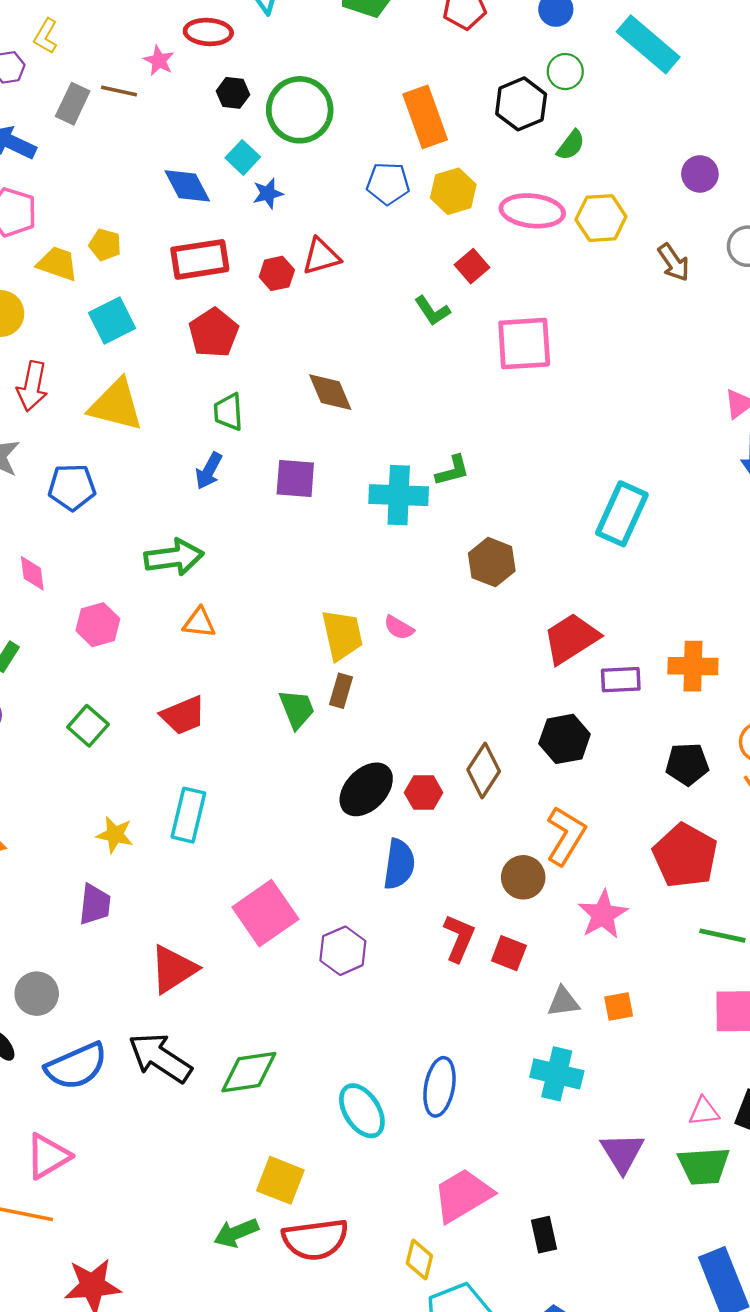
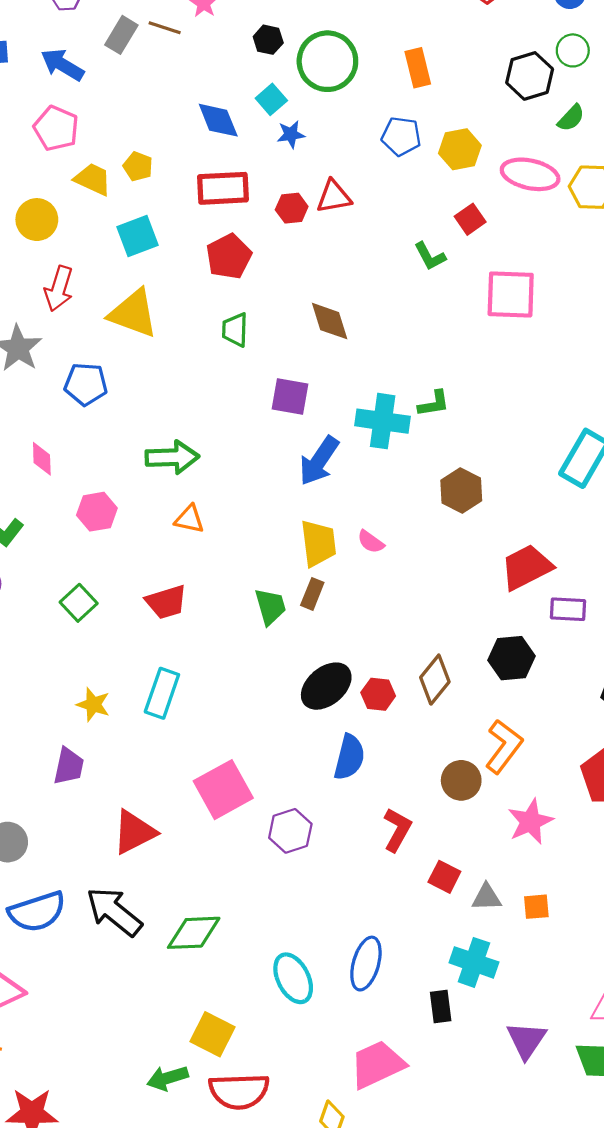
orange rectangle: (425, 117) -> (418, 68), moved, size x0.7
blue arrow: (209, 471) -> (319, 461), moved, size x1.5
red square: (509, 953) -> (444, 877), moved
black rectangle: (544, 1235) -> (441, 1006), moved

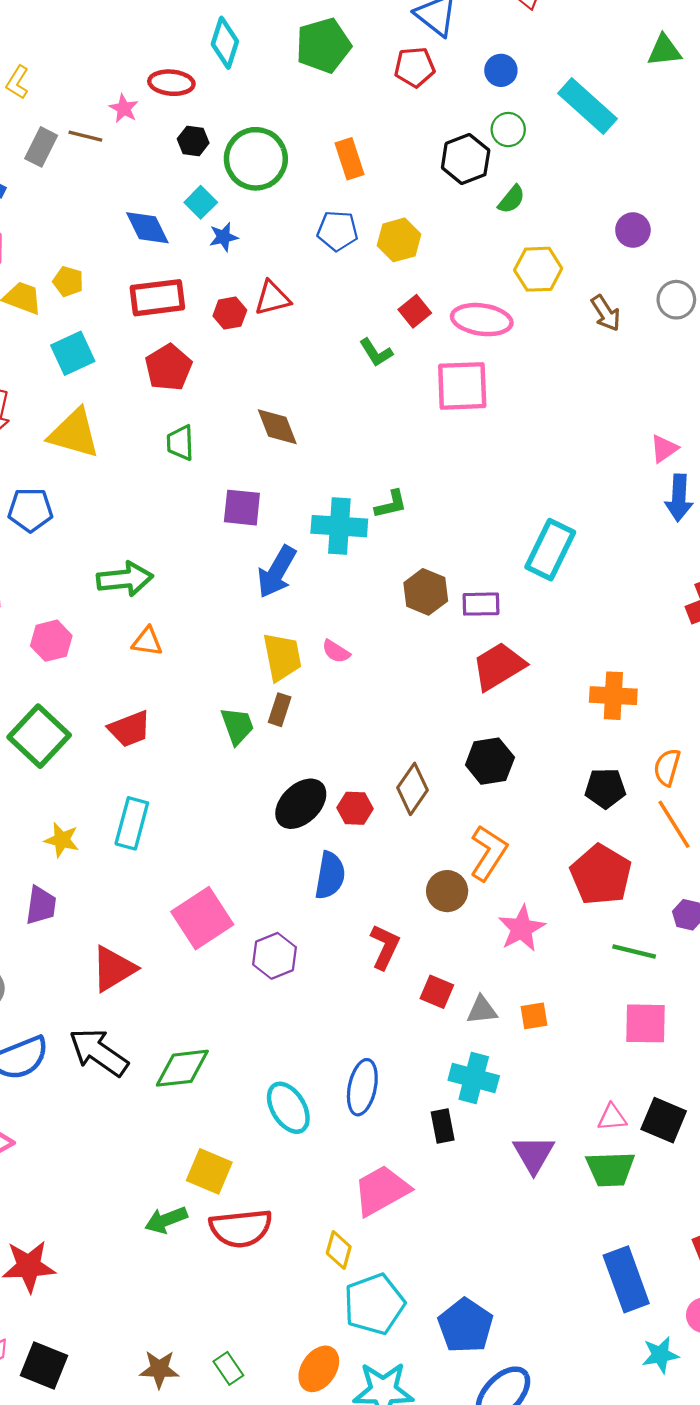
pink ellipse: (530, 174) -> (482, 320), moved
green square: (79, 603) -> (39, 736), size x1.6
purple rectangle: (568, 609) -> (481, 604), moved

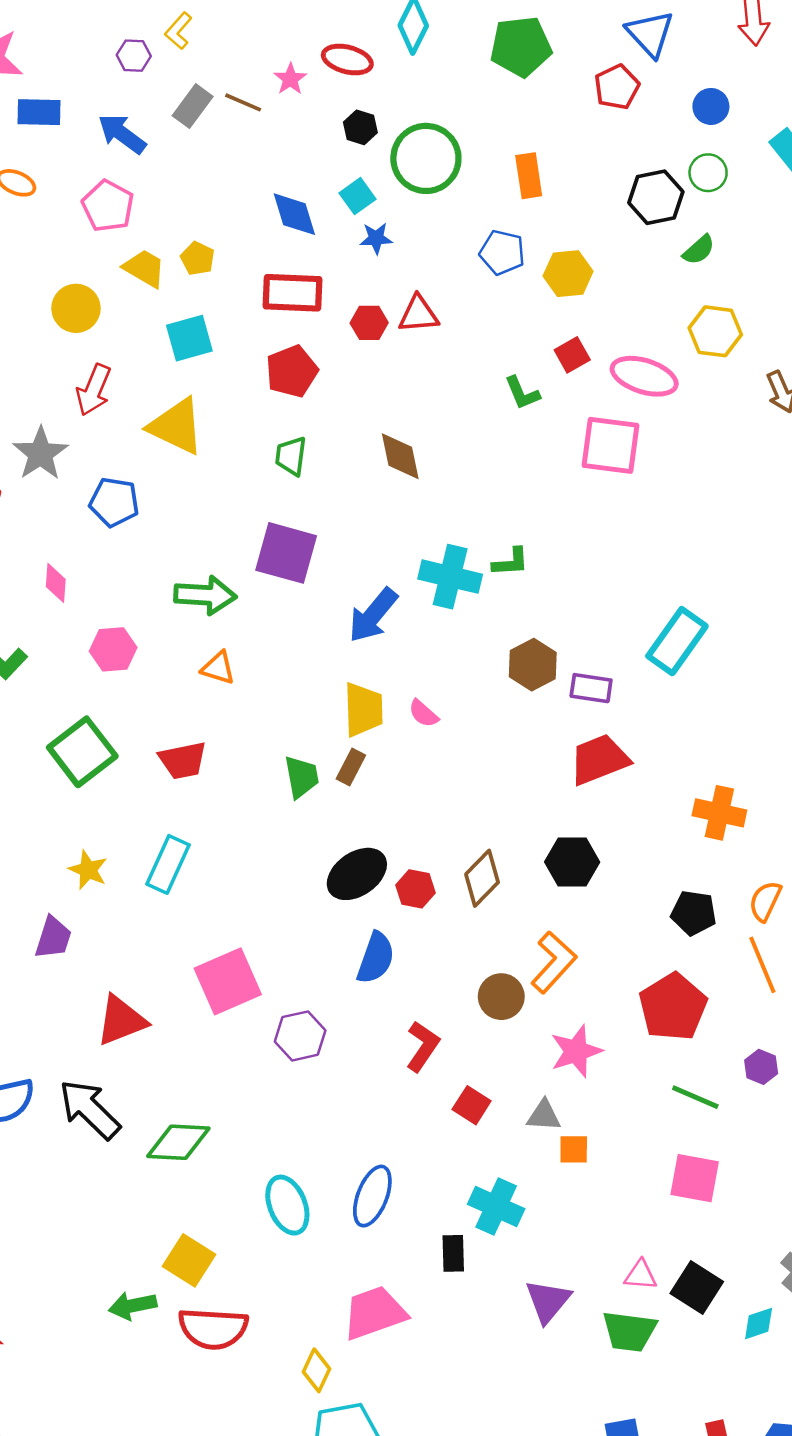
red pentagon: (415, 67) -> (617, 87), turned -30
purple square: (242, 508) -> (286, 553), moved, size x1.4
gray triangle: (482, 1010) -> (544, 1116), moved

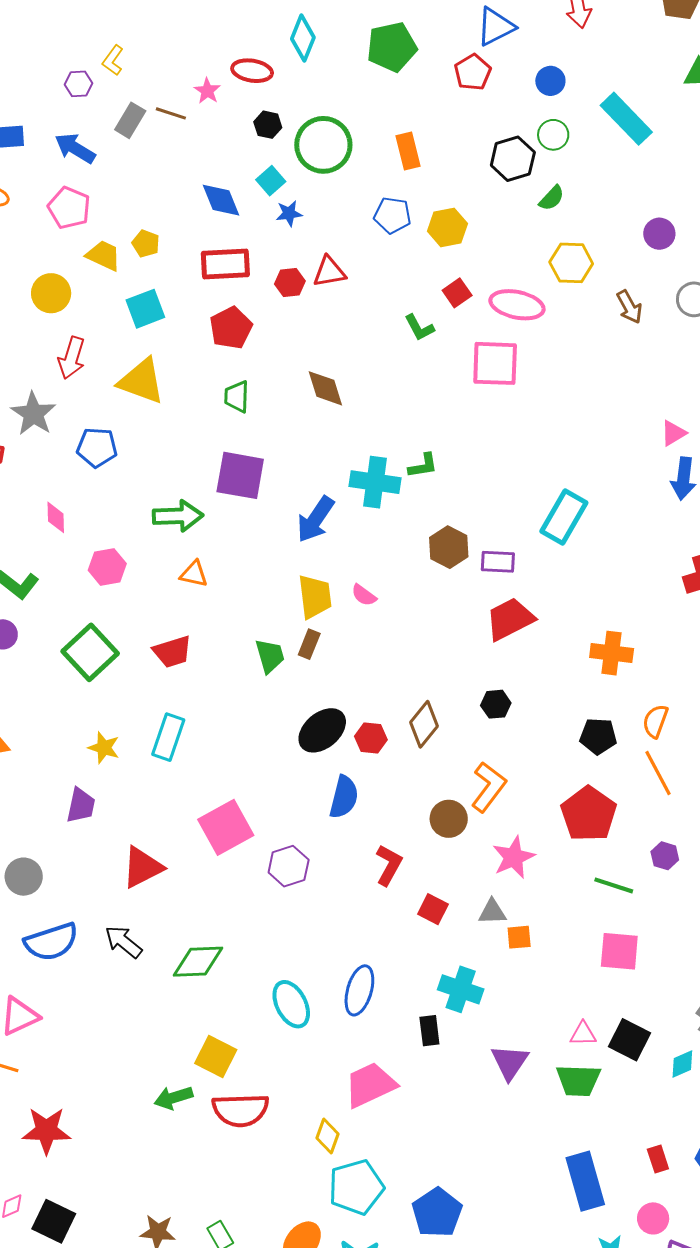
blue triangle: (650, 34) -> (496, 27), turned 51
black hexagon: (572, 862) -> (496, 704), size x0.7
black arrow: (90, 1109) -> (123, 942), size x0.7

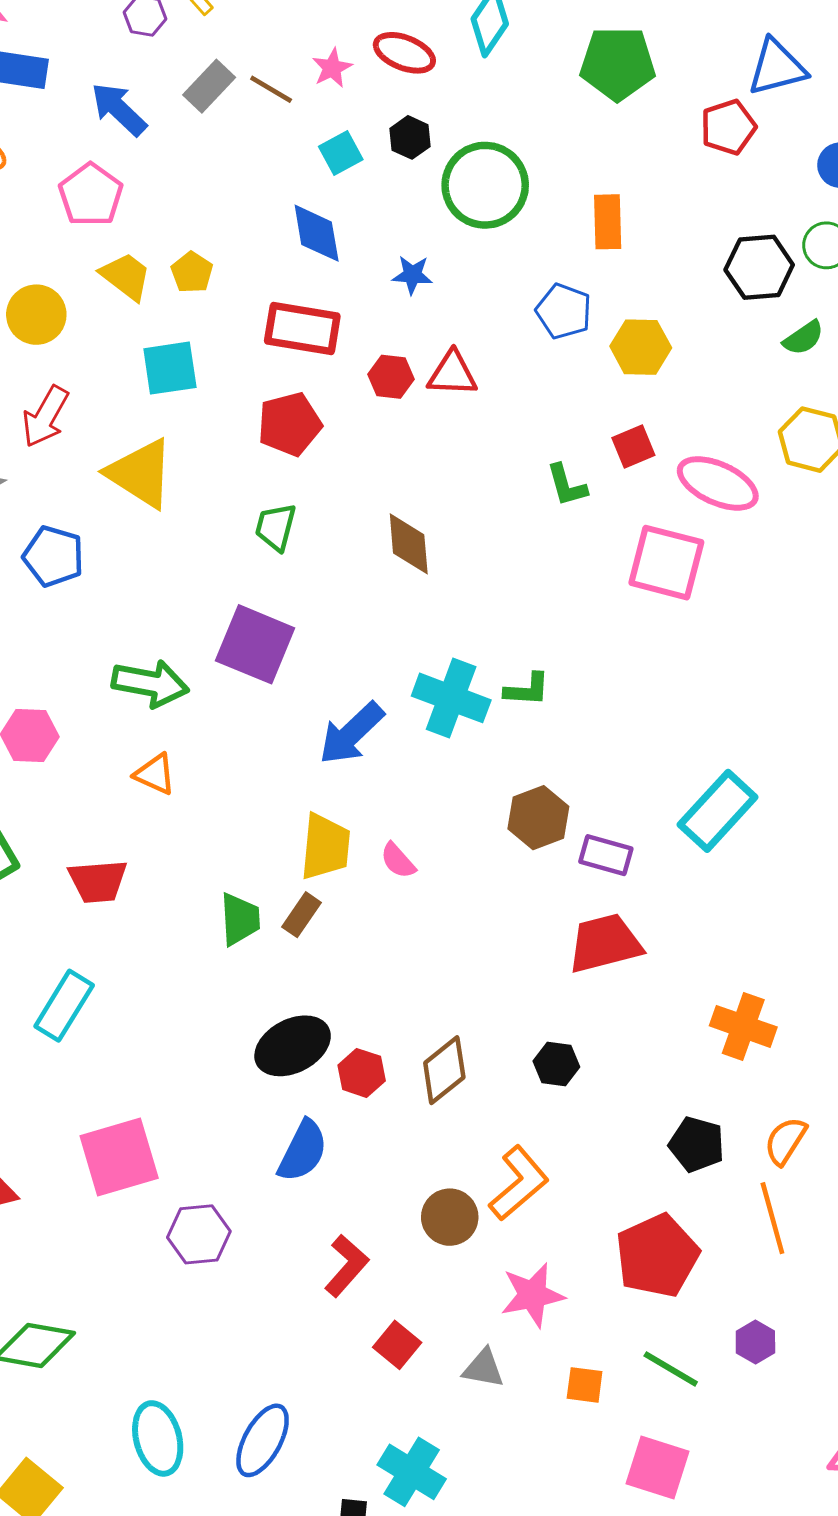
cyan square: (271, 181) -> (341, 153), moved
orange square: (519, 937) -> (585, 1385), moved

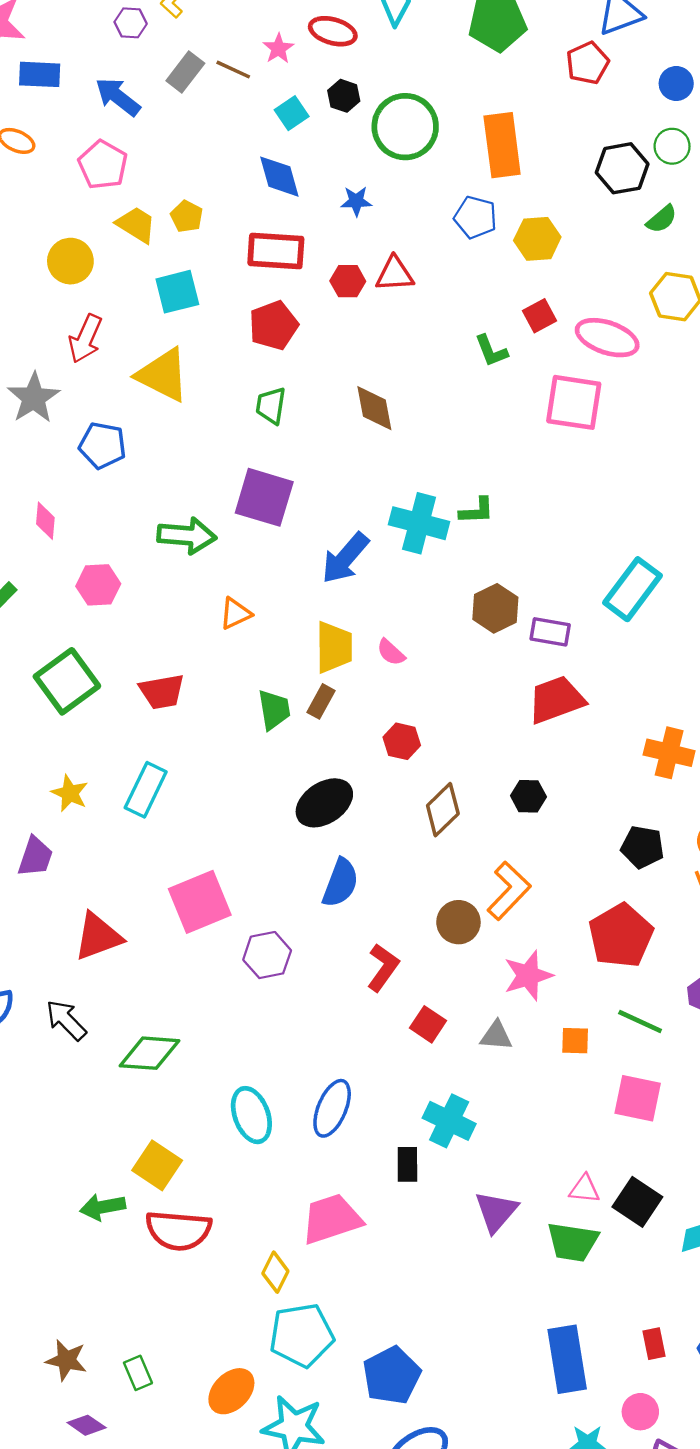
orange rectangle: (608, 222) -> (502, 145), size x1.5
orange triangle: (155, 774) -> (235, 614), moved, turned -44
red hexagon: (362, 1073) -> (402, 741), moved

